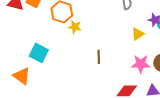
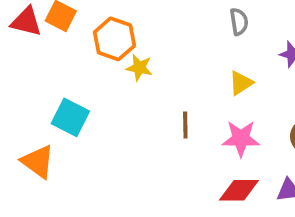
yellow triangle: (138, 34) -> (241, 83), moved
pink star: (141, 64) -> (241, 139), moved

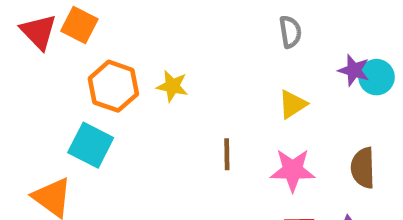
red triangle: (26, 22) -> (39, 32), turned 32
orange hexagon: (114, 39) -> (113, 86), moved

